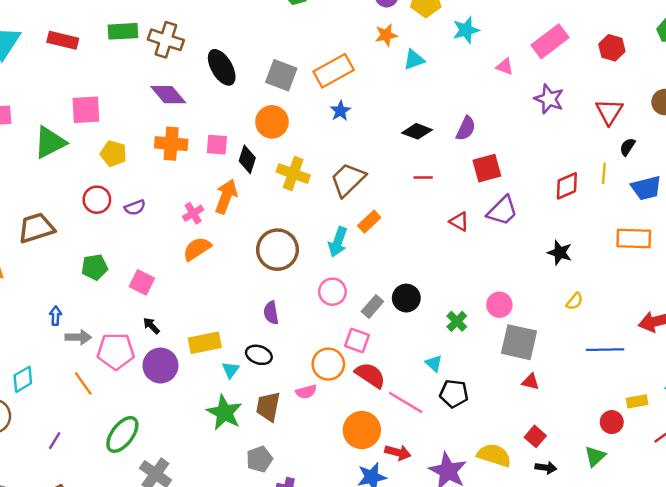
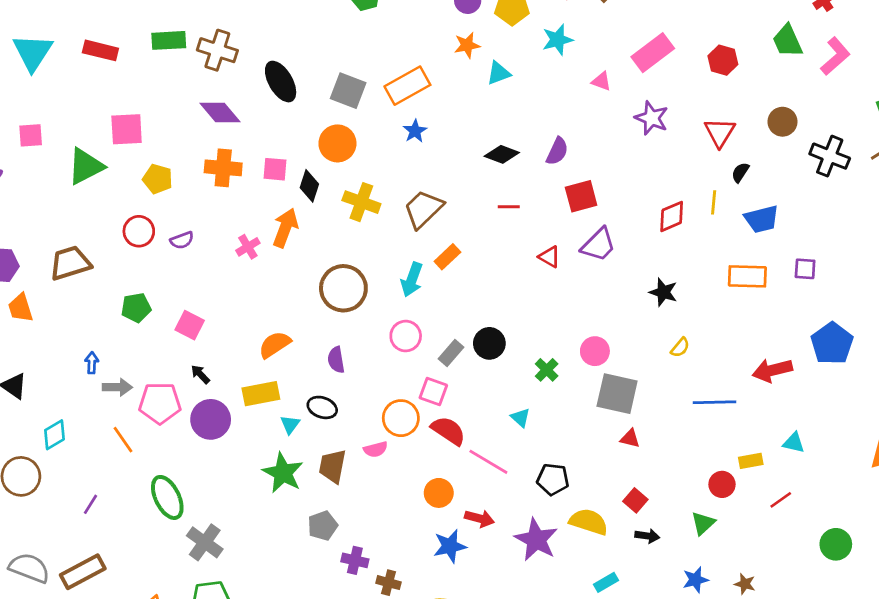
orange semicircle: (197, 249) -> (275, 345), moved
black pentagon: (454, 394) -> (553, 479), moved
orange circle: (362, 430) -> (439, 493), size x0.7
green ellipse: (122, 434) -> (167, 497), turned -63

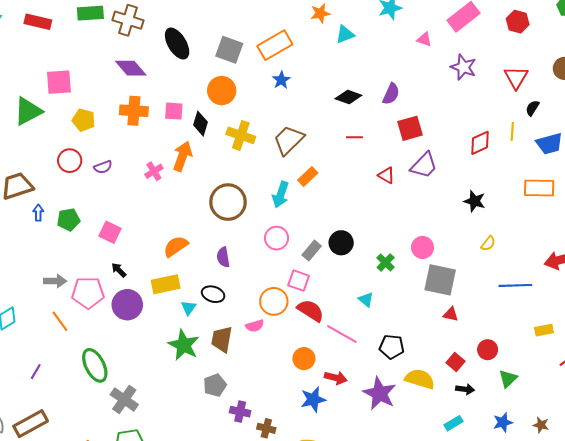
blue arrow: (92, 363) -> (38, 213), moved
red circle: (722, 484) -> (488, 350), moved
cyan rectangle: (606, 582) -> (454, 423), moved

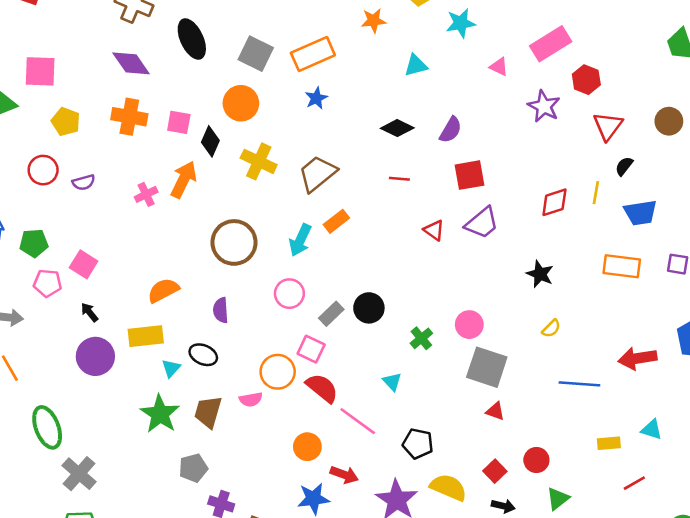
red hexagon: (518, 22) -> (586, 80), moved
cyan triangle: (345, 34) -> (416, 65), moved
pink pentagon: (88, 293) -> (47, 283), moved, size x0.7

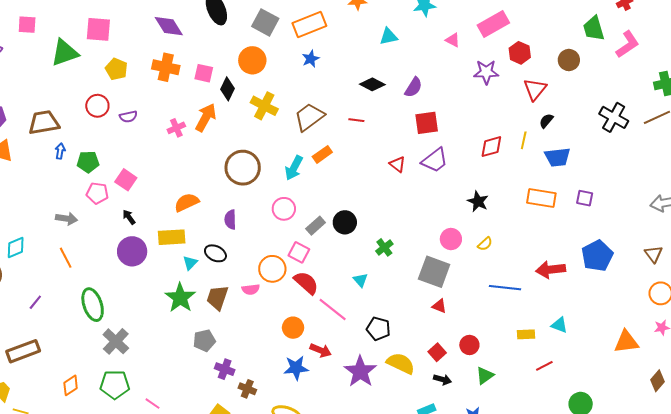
purple star: (544, 106) -> (486, 72), turned -30
brown circle: (669, 121) -> (569, 60), moved
red line: (399, 179) -> (356, 120), moved
pink circle: (469, 325) -> (451, 239), moved

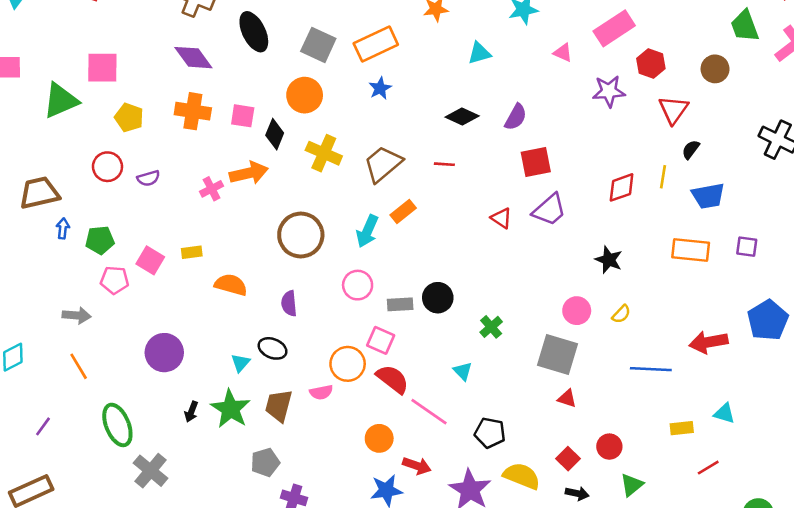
orange arrow: (206, 117) -> (249, 173), turned 52
orange semicircle: (187, 202) -> (231, 285), turned 45
black arrow: (129, 217) -> (191, 412), moved, turned -119
gray rectangle: (316, 226) -> (400, 304), turned 42
yellow rectangle: (172, 237) -> (192, 252), moved, size x0.6

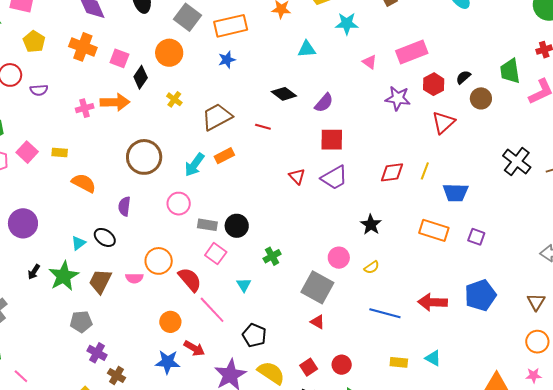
black semicircle: (691, 150) -> (463, 77), moved
yellow cross: (324, 153) -> (174, 99), size x0.6
pink square: (381, 340) -> (216, 254), moved

